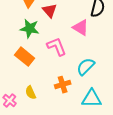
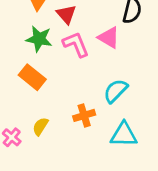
pink L-shape: (57, 47) -> (76, 44), moved
yellow semicircle: (31, 93) -> (40, 126), turned 56

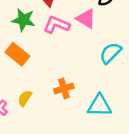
pink L-shape: (76, 44) -> (57, 25), turned -45
cyan semicircle: (116, 91) -> (110, 53), moved

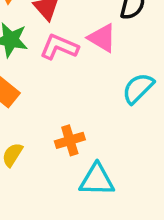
cyan triangle: (99, 106) -> (97, 180), moved

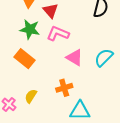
pink triangle: (102, 38) -> (75, 58), moved

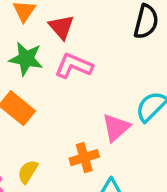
pink triangle: (75, 58) -> (116, 128), moved, turned 48

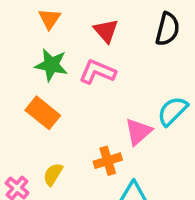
red triangle: (61, 27) -> (106, 31), moved

